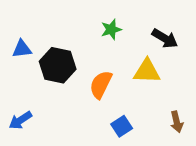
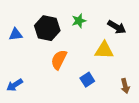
black hexagon: (58, 65) -> (47, 28), moved
orange semicircle: (101, 85) -> (59, 60), moved
blue square: (122, 126) -> (87, 80), moved

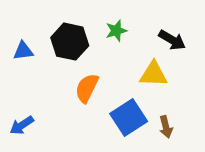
blue square: (87, 80) -> (129, 118), size x1.6
brown arrow: (125, 86) -> (166, 127), moved

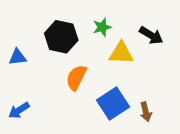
blue triangle: (23, 51) -> (18, 57), moved
yellow triangle: (153, 74) -> (121, 53), moved

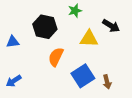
green star: (102, 27) -> (75, 11), moved

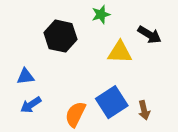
blue triangle: (13, 42) -> (25, 76), moved
orange semicircle: (56, 57) -> (75, 114), moved
blue arrow: (14, 81) -> (31, 105), moved

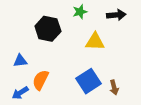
black arrow: (150, 35) -> (116, 15), moved, turned -36
blue arrow: (31, 105) -> (20, 93), moved
orange semicircle: (75, 114) -> (40, 80), moved

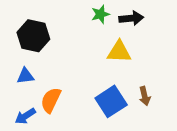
black arrow: (116, 15) -> (131, 18), moved
black hexagon: (48, 29) -> (33, 36), moved
brown arrow: (114, 87) -> (145, 96), moved

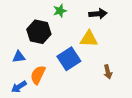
green star: (100, 14) -> (60, 11), moved
black hexagon: (33, 36) -> (39, 32), moved
blue square: (111, 101) -> (69, 59), moved

